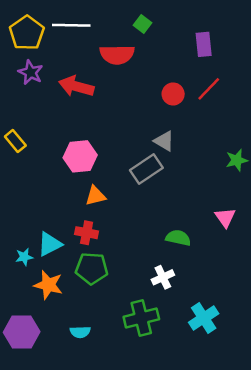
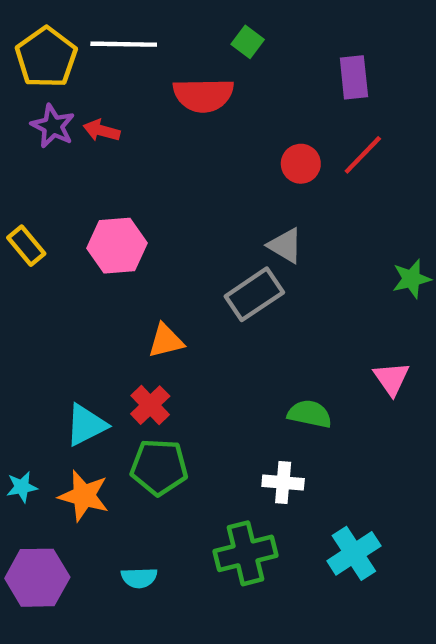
red arrow: (76, 86) -> (102, 130), moved, size x0.6
pink hexagon: (80, 156) -> (117, 246), moved
red cross: (87, 233) -> (150, 405), turned 35
cyan star: (24, 257) -> (22, 487), moved
white cross: (163, 277) -> (283, 483), turned 30

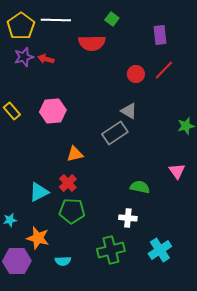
purple star: (53, 126) -> (24, 57), turned 30
orange star: (84, 496) -> (38, 238), moved

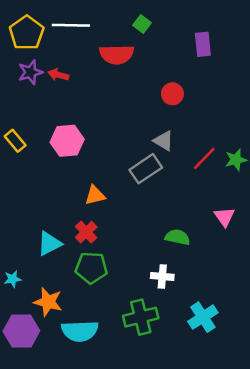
red line: (164, 70) -> (204, 158), moved
cyan semicircle: (63, 261) -> (80, 331), size x1.8

